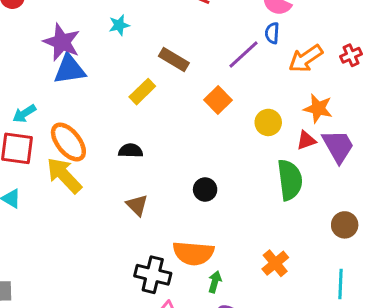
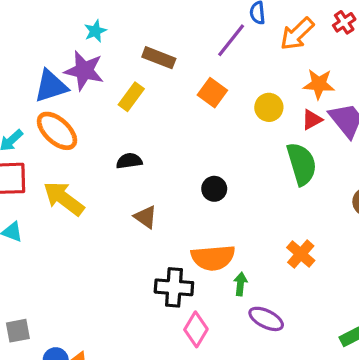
purple star: (62, 42) -> (84, 71), moved
orange ellipse: (68, 142) -> (57, 131), moved

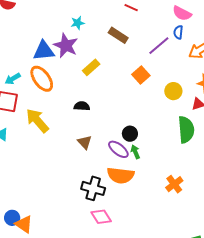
brown rectangle: (159, 58) -> (118, 35), moved
green arrow: (240, 284) -> (135, 152), moved, turned -40
purple ellipse: (266, 319) -> (118, 149), moved
pink diamond: (196, 329) -> (101, 217), turned -75

